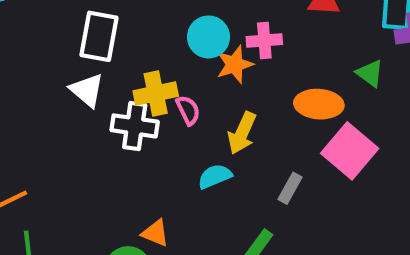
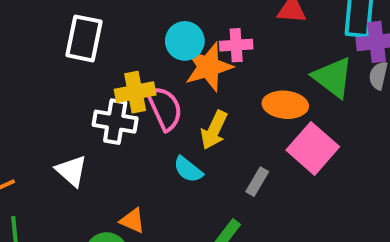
orange star: (235, 64) -> (208, 67), size x1.4
green triangle: (370, 73) -> (333, 77), size x1.6
white triangle: (87, 90) -> (71, 171), moved
pink semicircle: (188, 110) -> (165, 108), size x1.6
cyan semicircle: (215, 176) -> (188, 169), turned -120

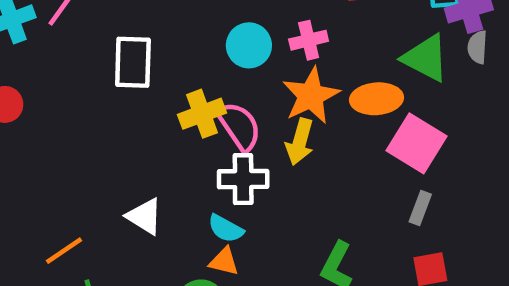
orange star: (208, 67) -> (311, 96), moved
white cross: (115, 122) -> (243, 179), moved
cyan semicircle: (188, 169) -> (226, 229), moved
gray rectangle: (257, 182) -> (420, 208), moved

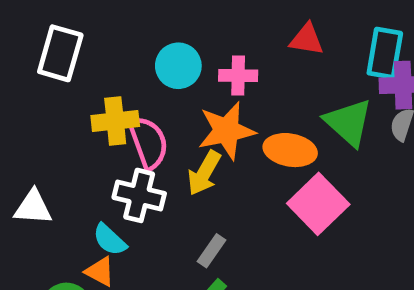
gray rectangle: (420, 208) -> (211, 251), moved
white triangle: (144, 216) -> (33, 207), turned -42

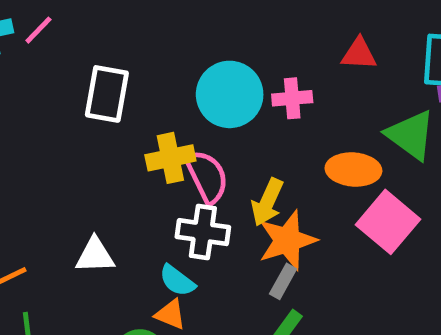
cyan circle: (178, 66) -> (230, 94), size x1.4
orange star: (226, 131) -> (287, 240), moved

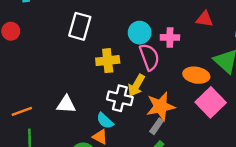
cyan circle: (230, 94) -> (140, 33), size x0.7
pink semicircle: (207, 177) -> (149, 57), moved
yellow arrow: (267, 202) -> (136, 85), moved

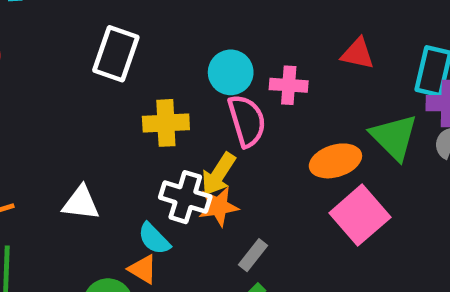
orange ellipse: (196, 75) -> (335, 161), turned -30
orange star: (161, 106) -> (218, 206), moved, size x0.7

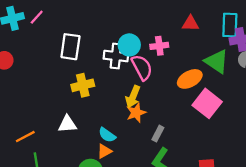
yellow cross: (166, 123) -> (83, 85), moved
white cross: (185, 197) -> (116, 56), moved
orange triangle: (143, 269) -> (104, 151), turned -49

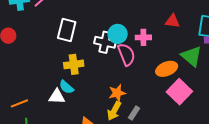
yellow arrow: (133, 97) -> (114, 111), moved
cyan semicircle: (107, 135) -> (66, 87), moved

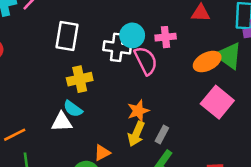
orange ellipse: (167, 69) -> (207, 61), moved

